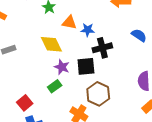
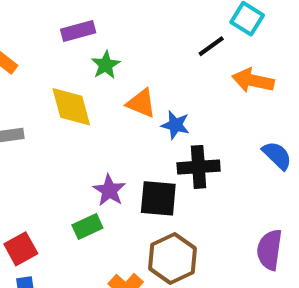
yellow diamond: (51, 44) -> (71, 107), moved

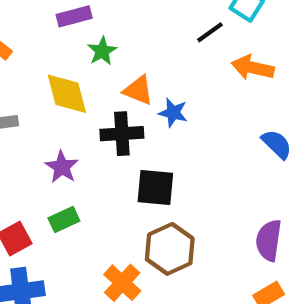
black cross: (199, 167) -> (122, 134), moved
purple star: (109, 190) -> (62, 167), moved
green rectangle: (87, 227) -> (64, 220), moved

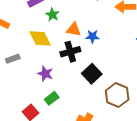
black square: (155, 188) -> (92, 74), turned -36
brown hexagon: (170, 249) -> (117, 95), moved

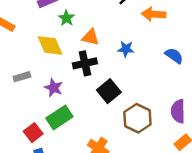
blue star: (92, 36) -> (126, 49), moved
gray rectangle: (13, 59) -> (22, 77), moved
green rectangle: (52, 98) -> (59, 117), size x1.5

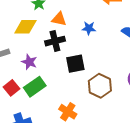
yellow diamond: (50, 45) -> (25, 27), turned -65
black square: (109, 91) -> (75, 64), turned 30
red square: (33, 133) -> (11, 88), moved

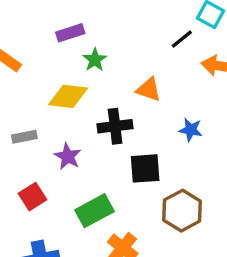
orange triangle: (59, 19) -> (149, 90), moved
blue star: (89, 28) -> (191, 130), moved
green rectangle: (35, 87) -> (95, 211), moved

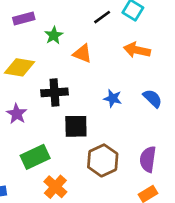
black line: (182, 39) -> (102, 17), moved
green star: (95, 60) -> (54, 35), moved
orange triangle: (149, 90) -> (82, 54), moved

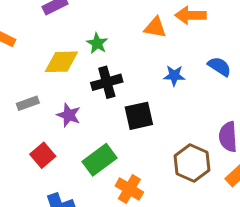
green star: (54, 35) -> (97, 43), moved
orange triangle: (82, 54) -> (155, 27), moved
brown hexagon: (103, 160) -> (192, 163), moved

